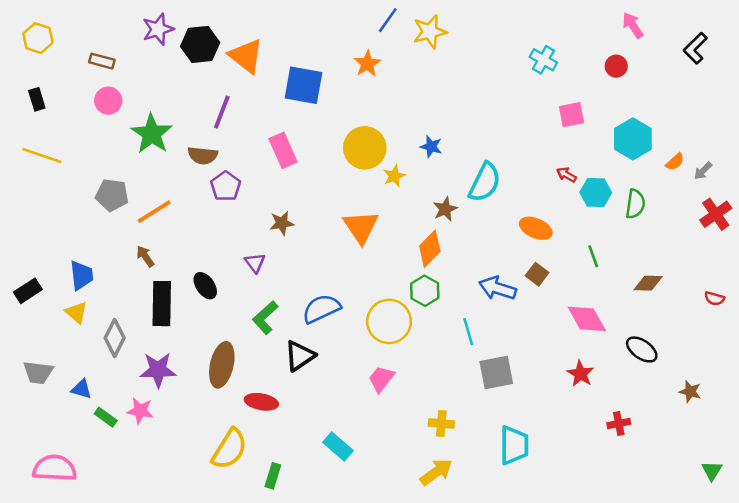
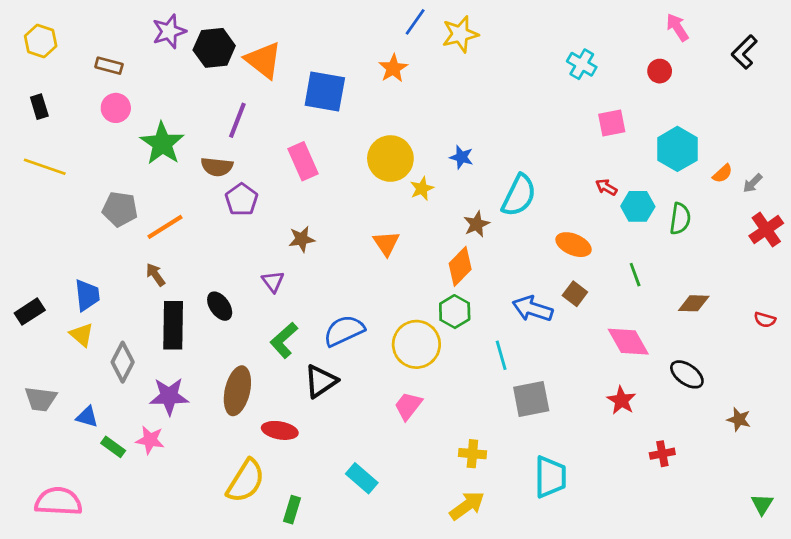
orange triangle: (361, 227) -> (386, 243), size x0.7

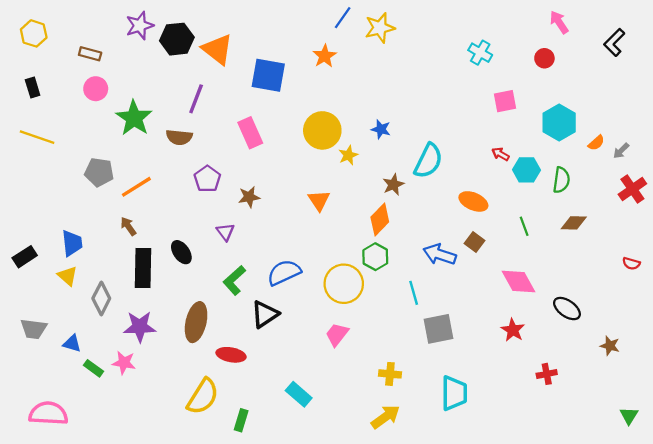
purple pentagon: (242, 199) -> (207, 179), moved
brown diamond: (694, 303) -> (574, 223), moved

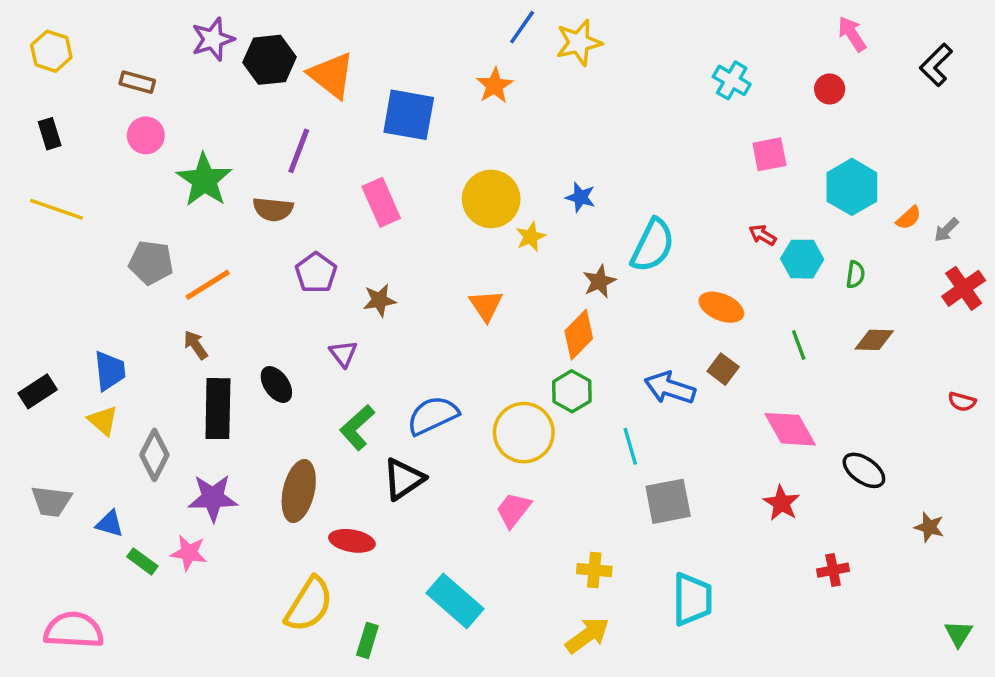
green semicircle: (561, 180) -> (855, 275), size x0.7
cyan rectangle: (299, 394) -> (455, 601), size x1.4

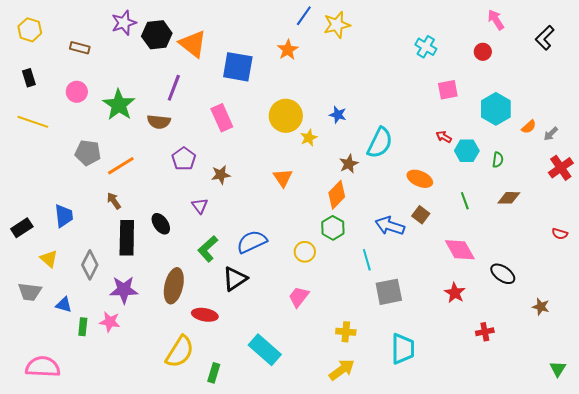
pink circle: (146, 135) -> (77, 92), moved
yellow triangle: (103, 421) -> (49, 259), moved
yellow circle: (524, 433) -> (305, 252), size x0.6
green rectangle: (142, 561) -> (83, 327), turned 60

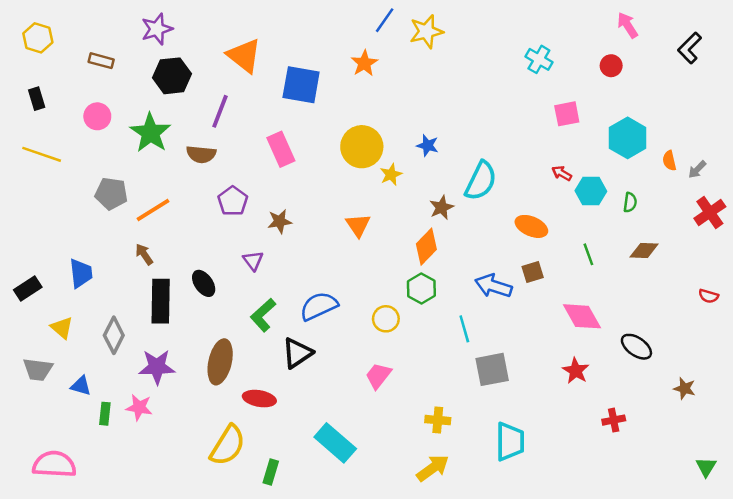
black hexagon: (157, 35) -> (172, 76), moved
orange semicircle: (529, 127) -> (669, 161), turned 119
brown square: (421, 215) -> (533, 272), turned 36

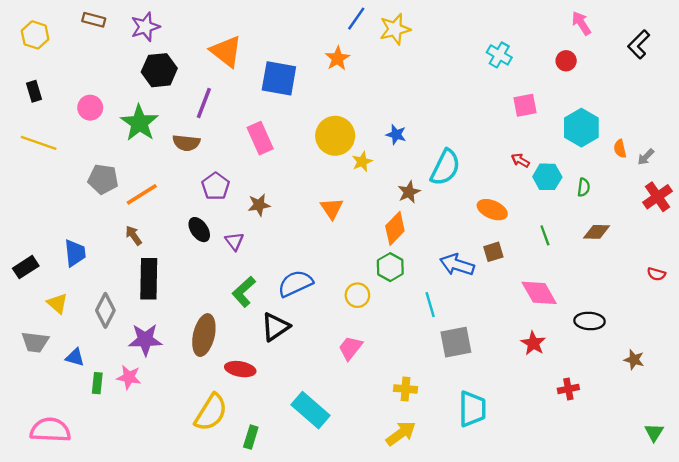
brown rectangle: (101, 61) -> (94, 20), moved
black ellipse: (204, 283) -> (199, 230), moved
black ellipse: (636, 347) -> (590, 321), turned -32

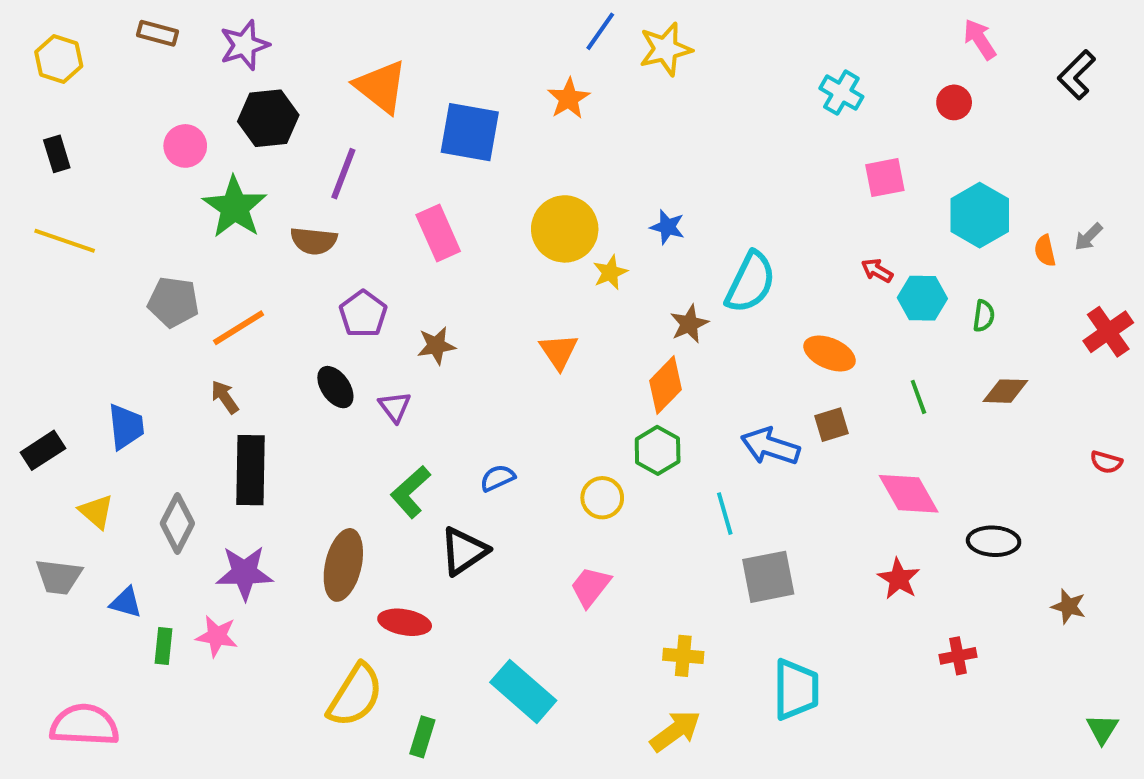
pink circle: (90, 108) -> (185, 146), moved
gray arrow: (646, 157) -> (1088, 237), moved
blue semicircle: (295, 283) -> (497, 478), size x0.6

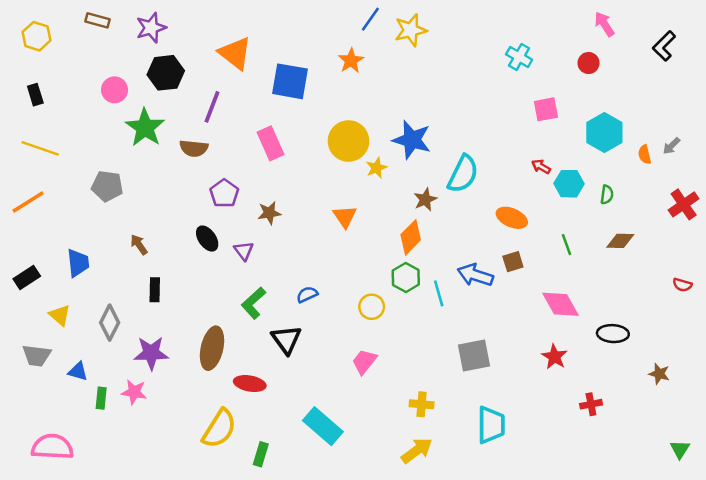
blue star: (667, 227) -> (412, 140), size x1.8
orange line: (239, 328) -> (28, 202), moved
black rectangle: (250, 470) -> (155, 290), size x0.6
cyan line: (725, 514) -> (439, 293), moved
black triangle: (464, 551) -> (286, 340), turned -32

